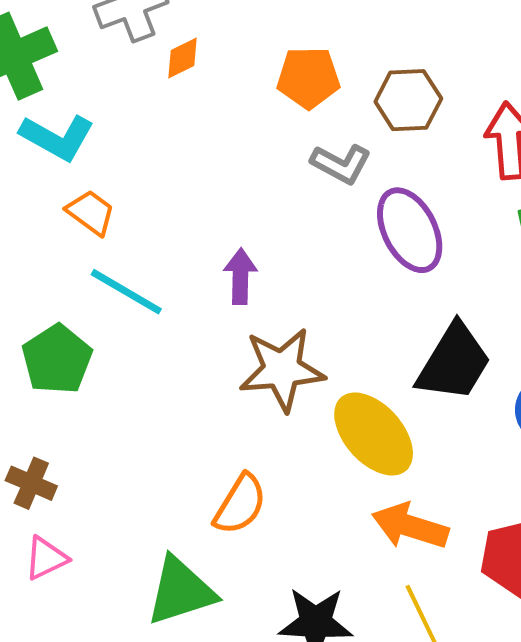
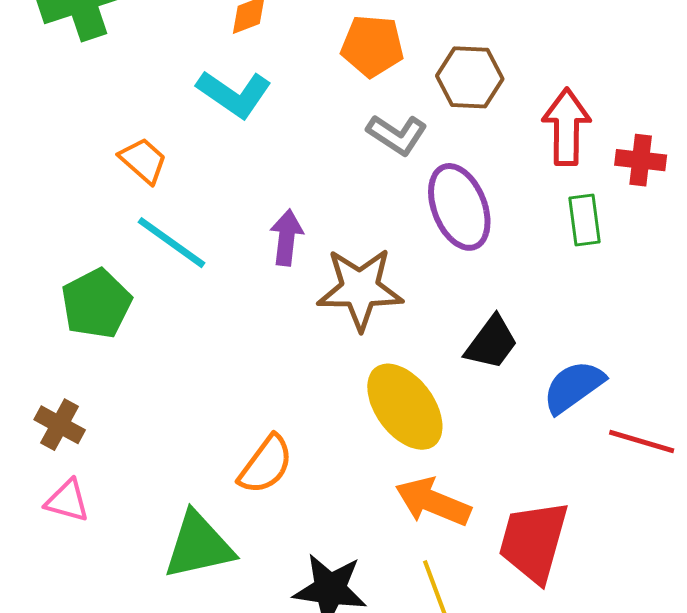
cyan L-shape: (57, 137) -> (234, 94), moved
black trapezoid: (454, 362) -> (491, 343), size x0.7
brown star: (282, 370) -> (360, 289), moved
pink triangle: (46, 558) -> (67, 501), turned 36

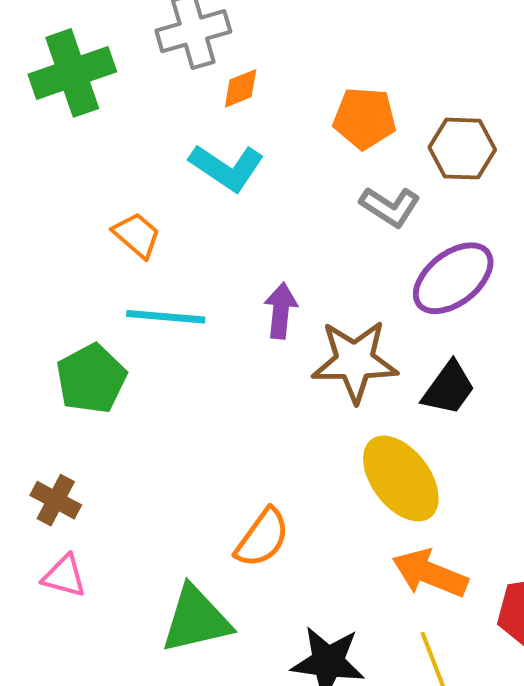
purple ellipse: (459, 207) -> (453, 278), turned 74
cyan line: (172, 243) -> (166, 317), turned -30
black trapezoid: (491, 343) -> (449, 388), moved

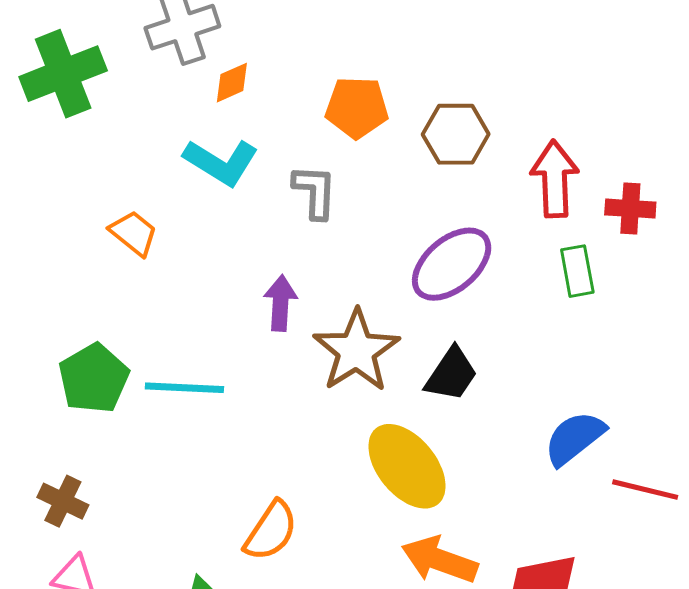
gray L-shape: (390, 207) -> (315, 192), moved, turned -118
cyan line: (166, 317) -> (184, 388), moved
brown star: (355, 361) -> (356, 351), turned -30

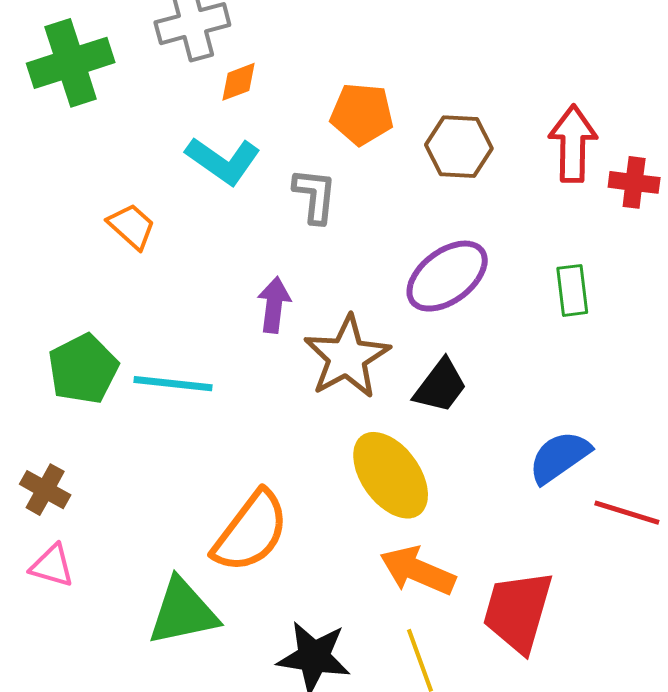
red arrow: (555, 179) -> (573, 144), moved
red cross: (630, 209) -> (634, 182), moved
orange semicircle: (271, 531) -> (251, 532), size x1.4

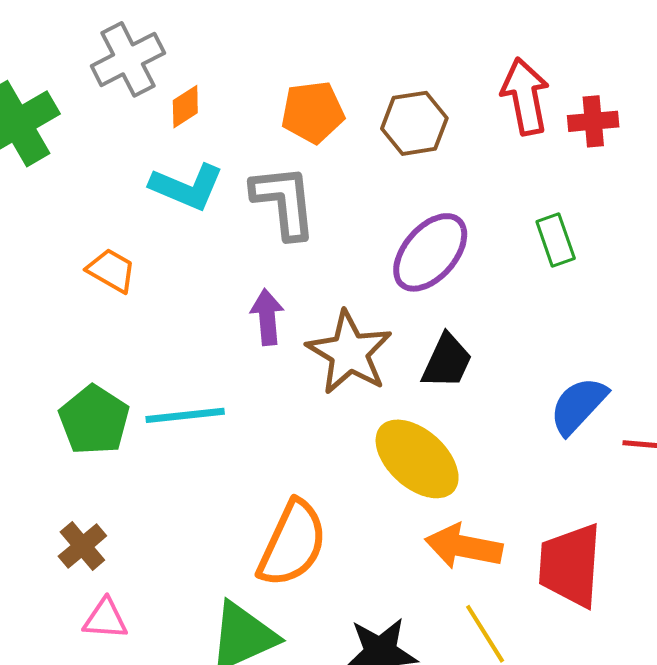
gray L-shape: (315, 196) -> (284, 202), size x1.4
brown cross: (45, 490) -> (82, 546), turned 33

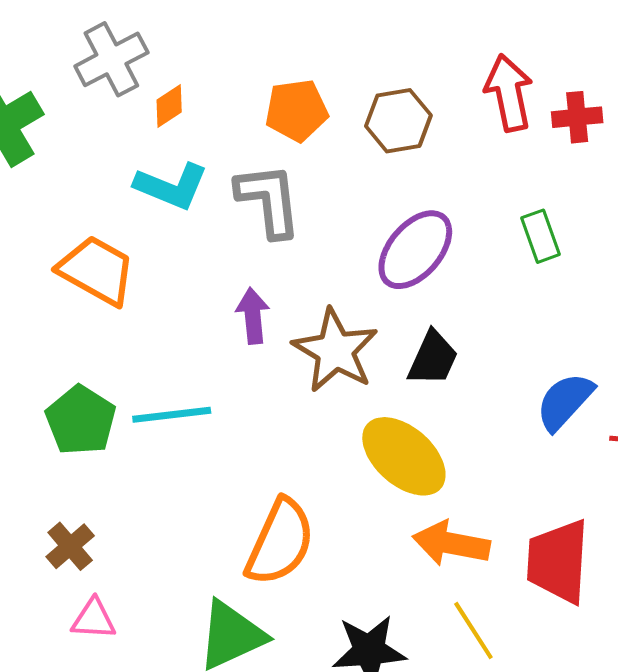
orange trapezoid: (111, 270) -> (97, 270), size x1.6

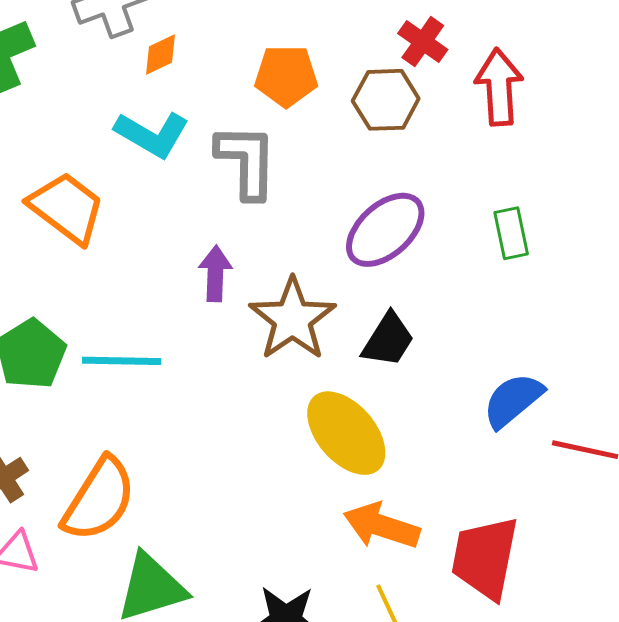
red cross: (577, 117) -> (423, 42), moved, turned 33
orange semicircle: (280, 542) -> (99, 499), moved

